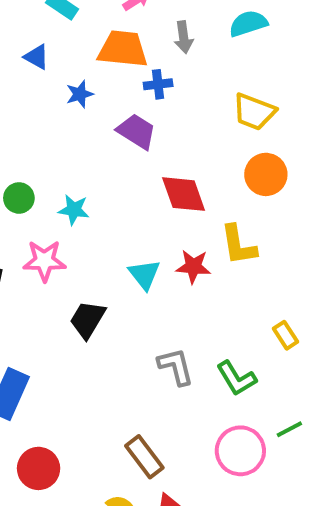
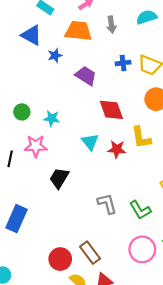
blue triangle: (37, 57) -> (31, 35), size x1.5
blue cross: (158, 84) -> (123, 63), moved
cyan triangle: (144, 274) -> (90, 142), moved
red circle: (39, 468) -> (60, 259), moved

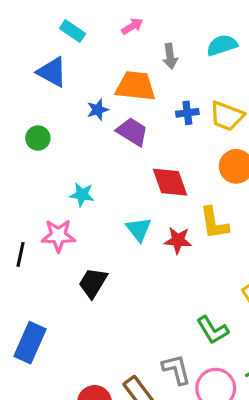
orange trapezoid: (78, 31) -> (135, 86), moved
blue star: (55, 55) -> (98, 110), moved
green circle: (22, 112) -> (38, 138), moved
gray L-shape: (107, 204) -> (176, 369), moved

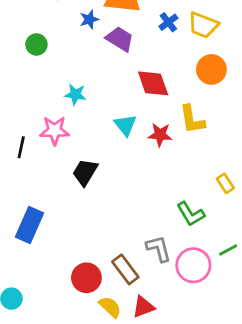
blue cross: (187, 113) -> (168, 22), turned -30

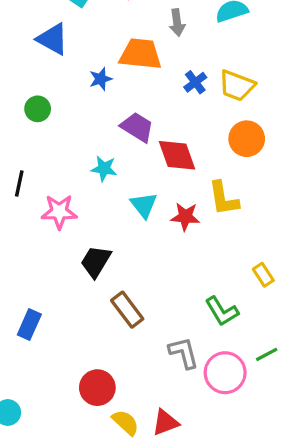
purple trapezoid: (120, 39) -> (137, 127), moved
cyan star: (75, 94) -> (104, 169), moved
black line: (21, 147) -> (19, 183), moved
blue rectangle: (30, 225) -> (29, 325), size x0.7
brown rectangle: (125, 269) -> (127, 310), moved

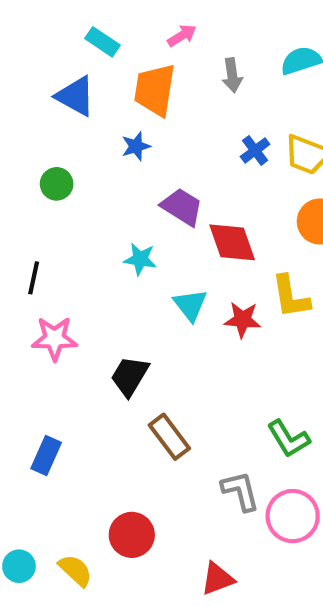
orange trapezoid: (140, 54) -> (155, 90), moved, turned -87
pink star: (59, 212) -> (54, 338), moved
yellow semicircle: (126, 422) -> (75, 570), moved

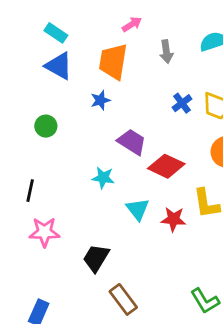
cyan rectangle: (103, 42) -> (56, 33), moved
red diamond: (232, 242) -> (166, 166), turned -45

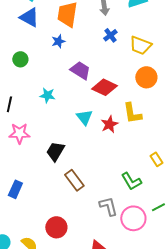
blue cross: (182, 103) -> (110, 35), moved
cyan star: (103, 178) -> (47, 95), moved
red star: (173, 219) -> (109, 124), turned -30

